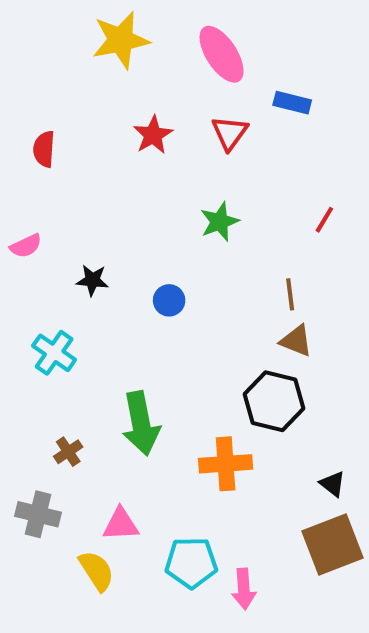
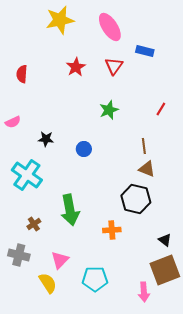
cyan cross: (54, 353) -> (27, 175), size x1.4
orange cross: (226, 464) -> (112, 230), size x0.7
pink triangle: (121, 524) -> (60, 260), turned -42
pink arrow: (244, 589) -> (144, 292), moved

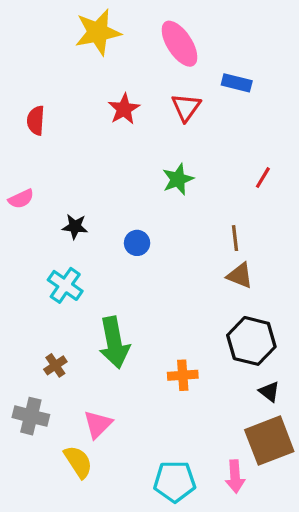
cyan cross: (27, 175) -> (65, 285), moved, size x0.7
black hexagon: (136, 199) -> (251, 341), moved
cyan pentagon: (95, 279) -> (175, 481), moved

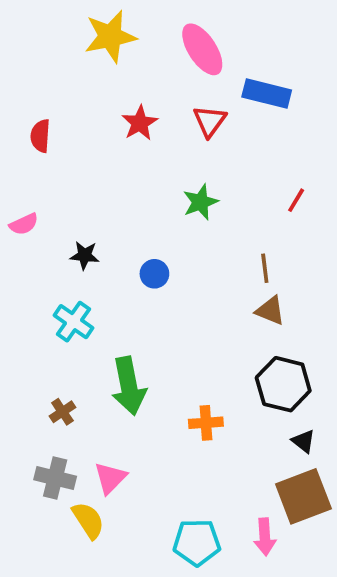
blue rectangle: (237, 83) -> (267, 94), size x1.4
gray cross: (31, 416) -> (55, 478), moved

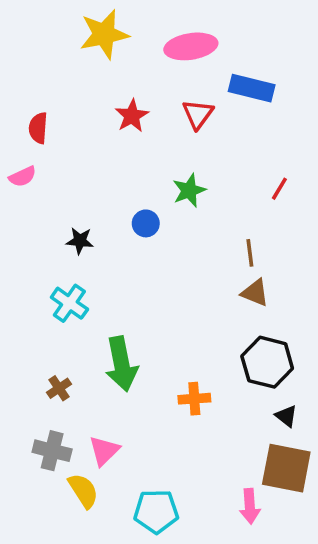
pink ellipse: (202, 49) -> (191, 46), turned -66
pink semicircle: (24, 224) -> (23, 177), moved
blue circle: (154, 274) -> (146, 223), moved
brown square: (303, 496) -> (286, 468), turned 32
cyan pentagon: (197, 542) -> (156, 511), moved

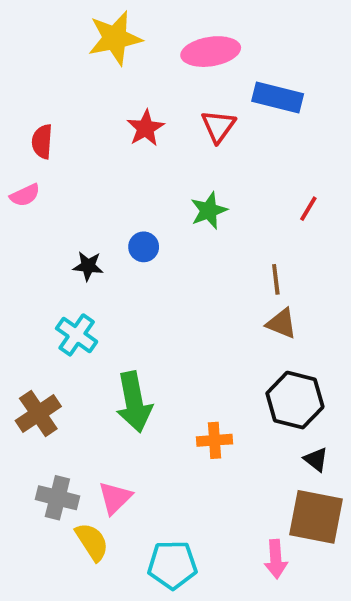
blue circle: (146, 223) -> (144, 247), moved
brown cross: (59, 388) -> (38, 413), moved, size x1.6

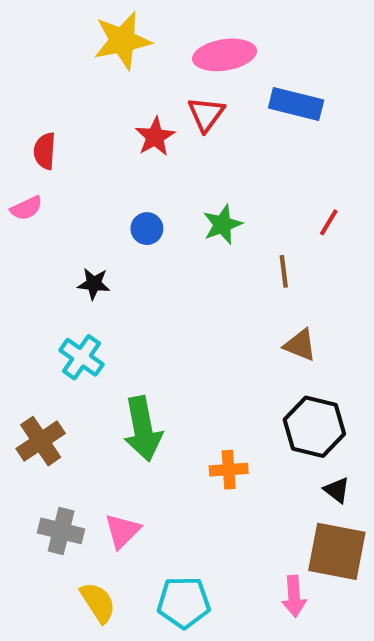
red triangle: (218, 126) -> (206, 114), moved
blue circle: (144, 247) -> (147, 229), moved
brown line: (276, 279) -> (284, 271), moved
yellow semicircle: (92, 542) -> (98, 602), moved

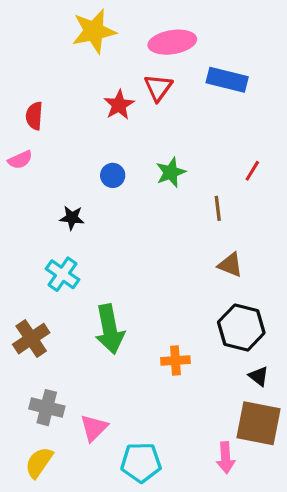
pink triangle: (122, 531) -> (94, 428), moved
yellow semicircle: (98, 602) -> (39, 462), moved, turned -112

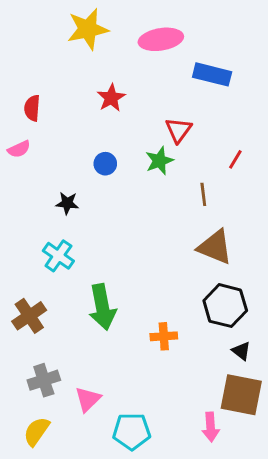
red triangle: (158, 88) -> (178, 130), moved
brown triangle: (230, 265) -> (215, 247), size x1.5
gray cross: (47, 408) -> (44, 380), turned -32

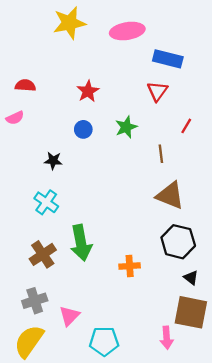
red star: (111, 98) -> (88, 91), moved
red semicircle: (32, 108) -> (25, 85), turned 90
red triangle: (178, 130) -> (157, 91), moved
brown cross: (29, 316) -> (43, 254), moved
yellow semicircle: (37, 431) -> (29, 341), size x1.4

